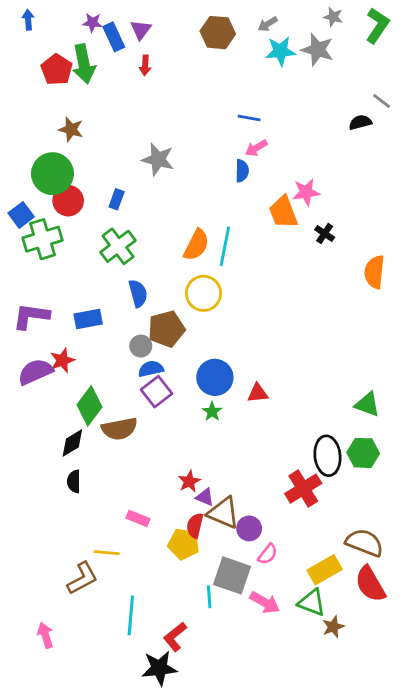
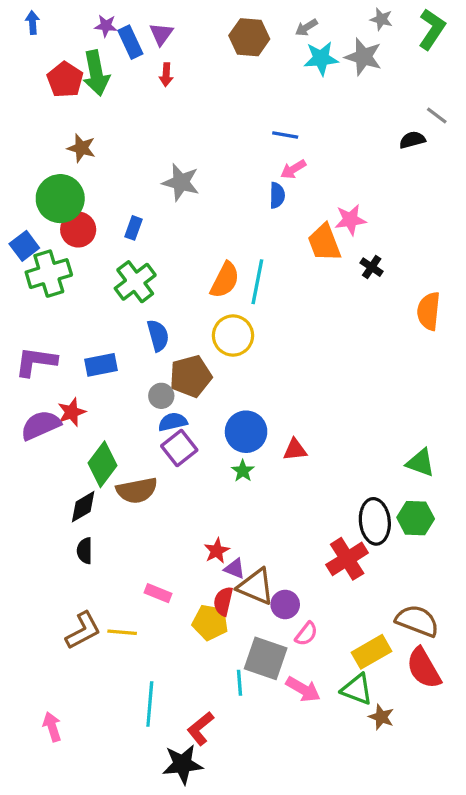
brown L-shape: (82, 578) -> (83, 631), moved
brown star: (333, 627) -> (381, 717), turned -30

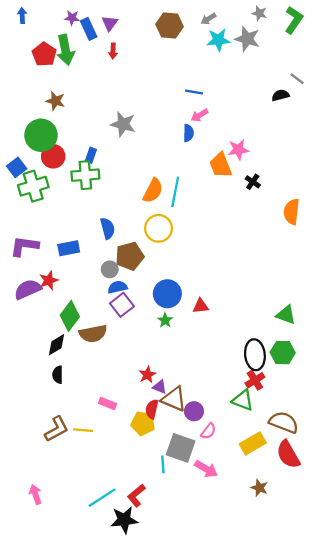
green cross: (135, 282) -> (85, 175), moved, turned 32
red cross: (347, 559) -> (255, 380), moved, size x0.7
green triangle: (357, 689) -> (243, 400), moved
cyan line: (150, 704) -> (102, 498), moved, turned 52

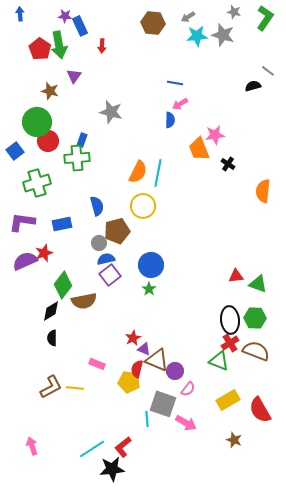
purple triangle: (110, 23) -> (74, 76), moved
green cross: (33, 186) -> (37, 183), moved
red triangle: (201, 306) -> (236, 276), moved
brown semicircle: (284, 422) -> (256, 351), moved

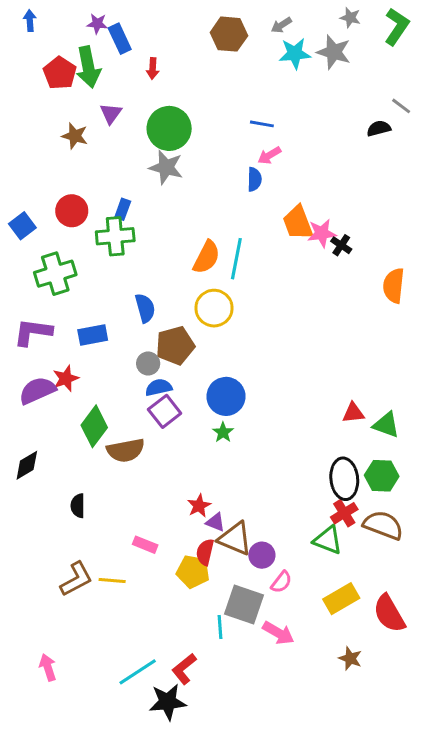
green circle: (37, 122) -> (169, 128), moved
pink star: (215, 135) -> (322, 233), moved
black diamond: (51, 311) -> (27, 465), moved

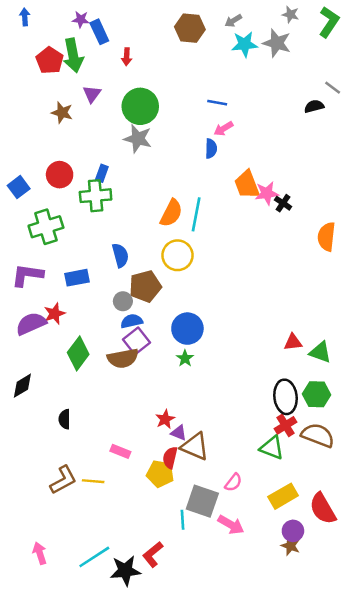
brown semicircle: (126, 450) -> (123, 358), moved
purple circle: (262, 555) -> (293, 531), moved
cyan line: (138, 672) -> (94, 557), moved
black star: (168, 702) -> (125, 571), moved

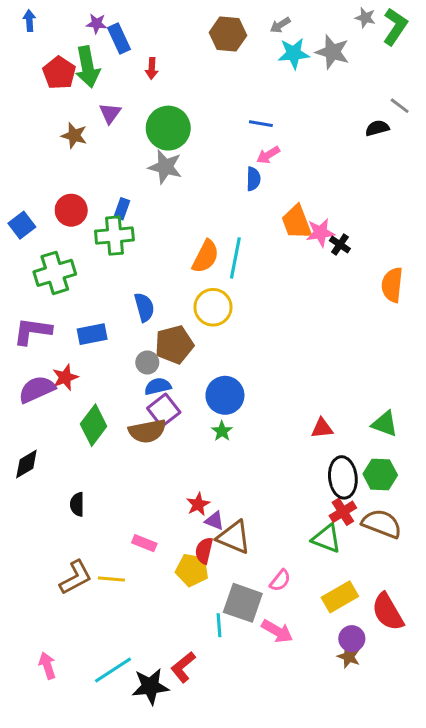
gray star: (290, 14) -> (365, 18), moved
red triangle: (293, 342) -> (322, 428), moved

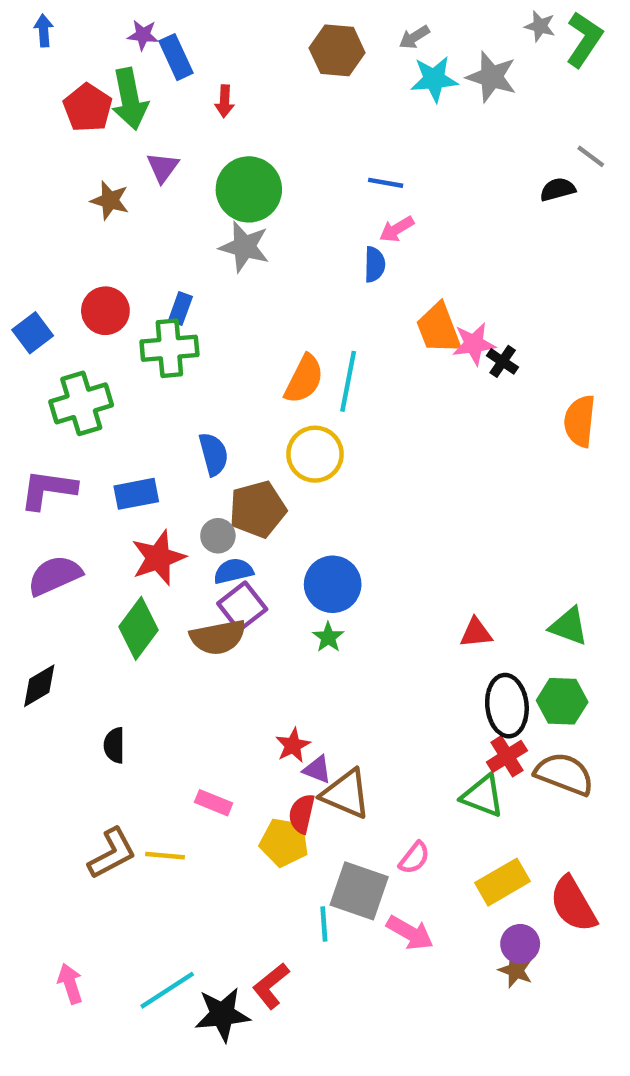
red star: (65, 377) -> (158, 558), moved, size x1.4

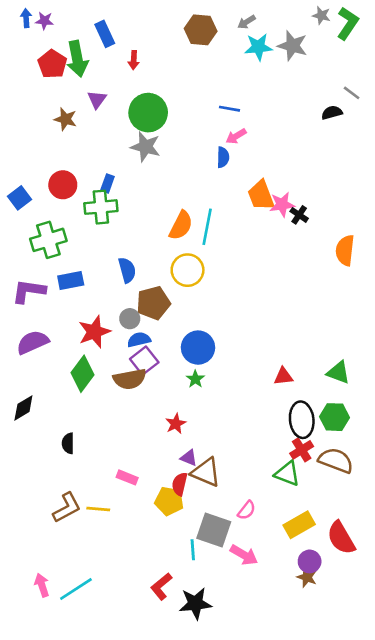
purple star: (143, 35) -> (44, 21), moved
blue rectangle: (136, 494) -> (71, 281), moved
red star: (293, 745) -> (176, 424), moved
cyan line: (167, 990) -> (76, 589), moved
black star: (222, 1014) -> (195, 603), moved

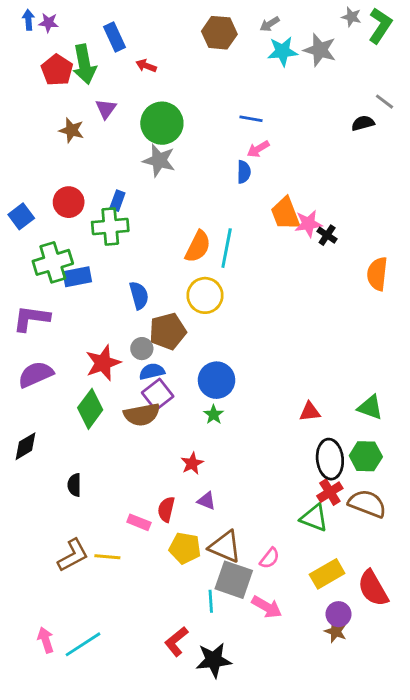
red arrow: (134, 60) -> (146, 66), turned 108
blue rectangle: (71, 281) -> (77, 277), moved
brown triangle: (206, 472) -> (225, 547), moved
red semicircle: (180, 484) -> (166, 509), moved

